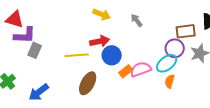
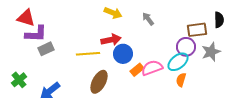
gray rectangle: (35, 50) -> (46, 49), turned 42

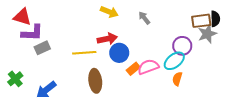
brown rectangle: (197, 30) -> (201, 21), moved
gray star: (211, 52) -> (207, 34), moved
brown ellipse: (99, 82) -> (95, 81), turned -35

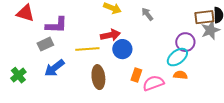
purple L-shape: (32, 33) -> (56, 25), moved
pink semicircle: (148, 67) -> (153, 83), moved
orange rectangle: (133, 69) -> (136, 75), moved, turned -32
orange semicircle: (177, 79) -> (180, 75), turned 80
blue arrow: (46, 90) -> (54, 68), moved

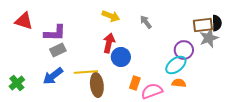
red arrow: (110, 35) -> (109, 43), turned -66
gray rectangle: (45, 44) -> (58, 50), moved
yellow line: (87, 49) -> (86, 72), moved

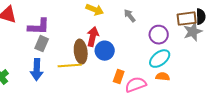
gray rectangle: (58, 50) -> (42, 44), turned -42
purple circle: (184, 50) -> (159, 35), moved
blue arrow: (53, 76) -> (37, 70), turned -50
brown ellipse: (97, 85) -> (81, 52), moved

